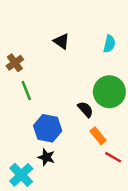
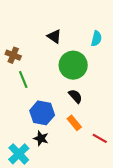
brown cross: (15, 63) -> (13, 55), turned -32
green circle: (109, 92) -> (73, 65), moved
orange rectangle: (98, 136) -> (74, 123), moved

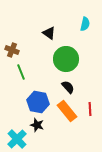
cyan semicircle: (96, 39) -> (85, 24), moved
orange rectangle: (74, 123) -> (67, 111), size x1.5
red line: (100, 138) -> (90, 109), moved, turned 56

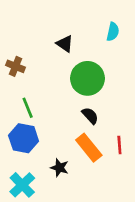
green line: (21, 72) -> (28, 108), moved
blue hexagon: (38, 102) -> (24, 138), moved
black star: (37, 125) -> (60, 168), moved

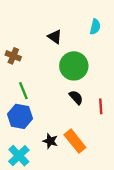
red line: (119, 145) -> (101, 106), moved
orange rectangle: (89, 148) -> (75, 141), moved

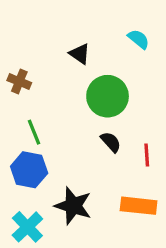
cyan semicircle: (95, 27) -> (139, 39), turned -64
black star: (50, 141) -> (73, 206), size x1.6
orange rectangle: (75, 141) -> (139, 206), moved, turned -45

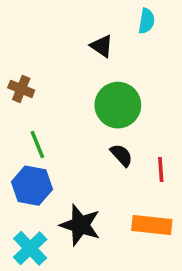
cyan semicircle: (139, 39) -> (146, 21), moved, turned 60
black triangle: (80, 54) -> (102, 46), moved

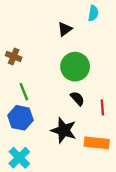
black triangle: (102, 46) -> (65, 29), turned 49
black star: (80, 225) -> (64, 130), moved

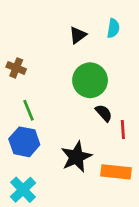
cyan semicircle: (93, 13) -> (113, 28), moved
black semicircle: (77, 99) -> (104, 113), moved
black star: (64, 130) -> (76, 157), turned 30

